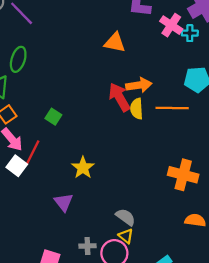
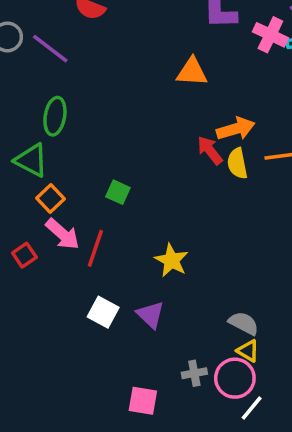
red arrow: (119, 97) -> (210, 150), size x0.7
white square: (17, 166) -> (103, 312), moved

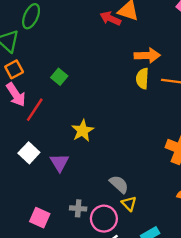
red arrow: (210, 150) -> (110, 19), moved, turned -42
yellow triangle: (248, 351) -> (129, 204), moved

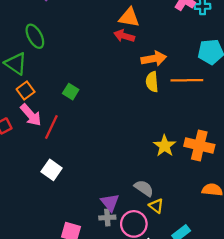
green ellipse: (31, 16) -> (35, 36), turned -45
red arrow: (110, 19) -> (124, 36), moved
yellow star: (83, 131) -> (165, 146), moved
purple triangle: (59, 163) -> (110, 203), moved

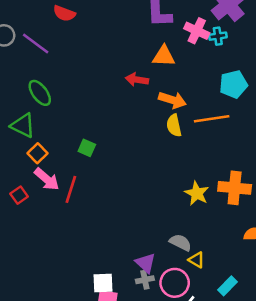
orange triangle: (129, 17) -> (164, 56), moved
orange arrow: (154, 59) -> (172, 100), turned 35
white square: (52, 170) -> (103, 283), moved, turned -30

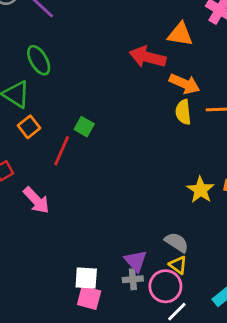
red arrow: (137, 80) -> (148, 57), size x1.4
pink arrow: (47, 179) -> (36, 200), moved
red line: (71, 189) -> (62, 151), moved
yellow triangle: (196, 260) -> (178, 265), moved

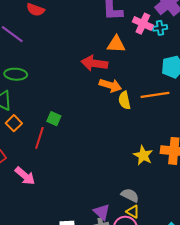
green ellipse: (39, 60) -> (16, 74), turned -50
orange arrow: (185, 84) -> (110, 85), moved

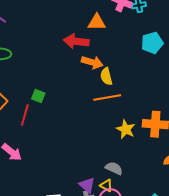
orange line: (155, 95) -> (107, 98), moved
yellow triangle: (133, 212) -> (106, 185), moved

